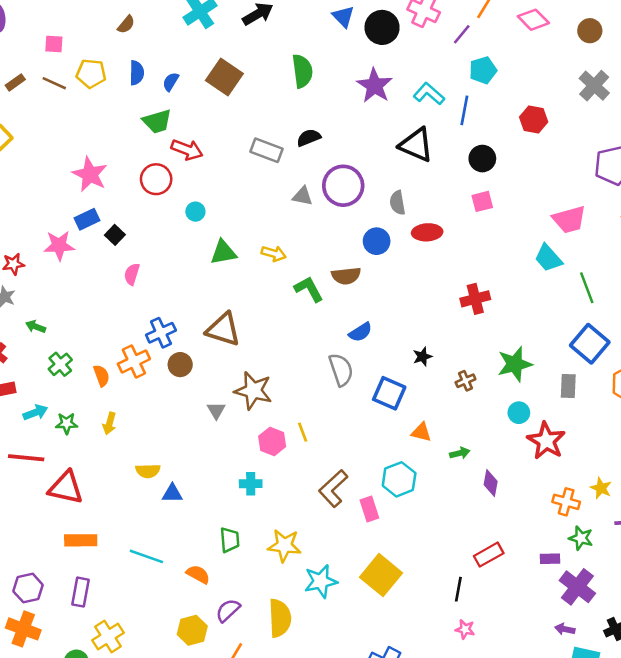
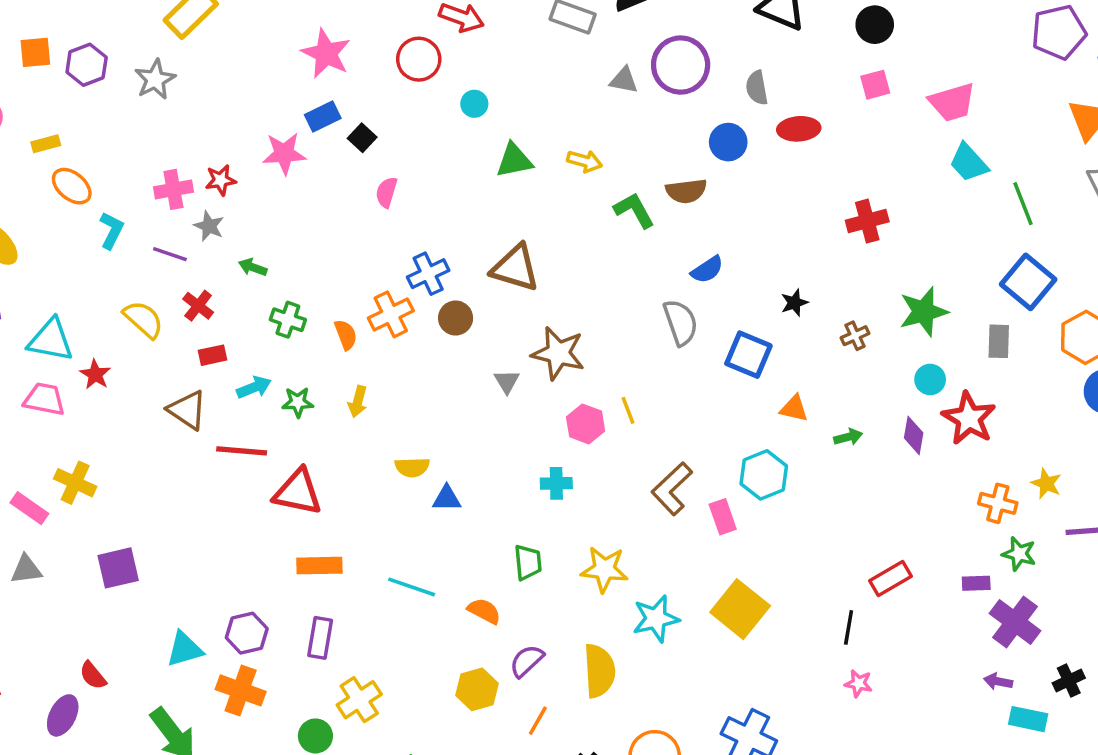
pink trapezoid: (569, 219) -> (952, 102), moved
green cross: (60, 364) -> (288, 320), turned -30
purple diamond: (491, 483) -> (914, 435), moved

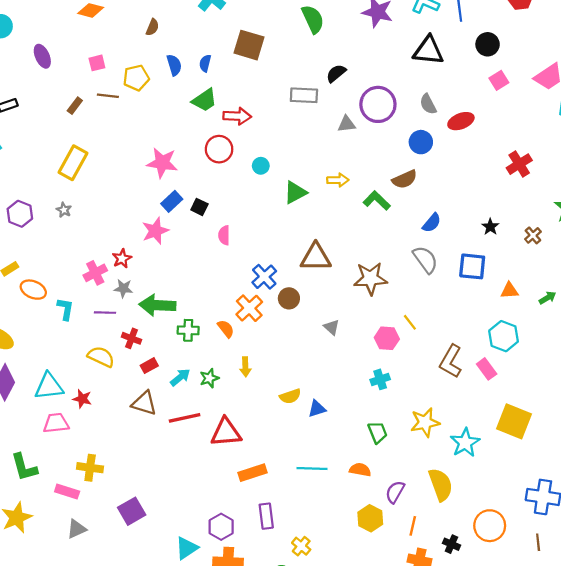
gray star: (155, 79) -> (64, 210), size x0.6
green arrow: (253, 267) -> (157, 305), size x2.0
brown star: (558, 353) -> (370, 278), moved
yellow cross: (359, 700) -> (301, 546), size x0.7

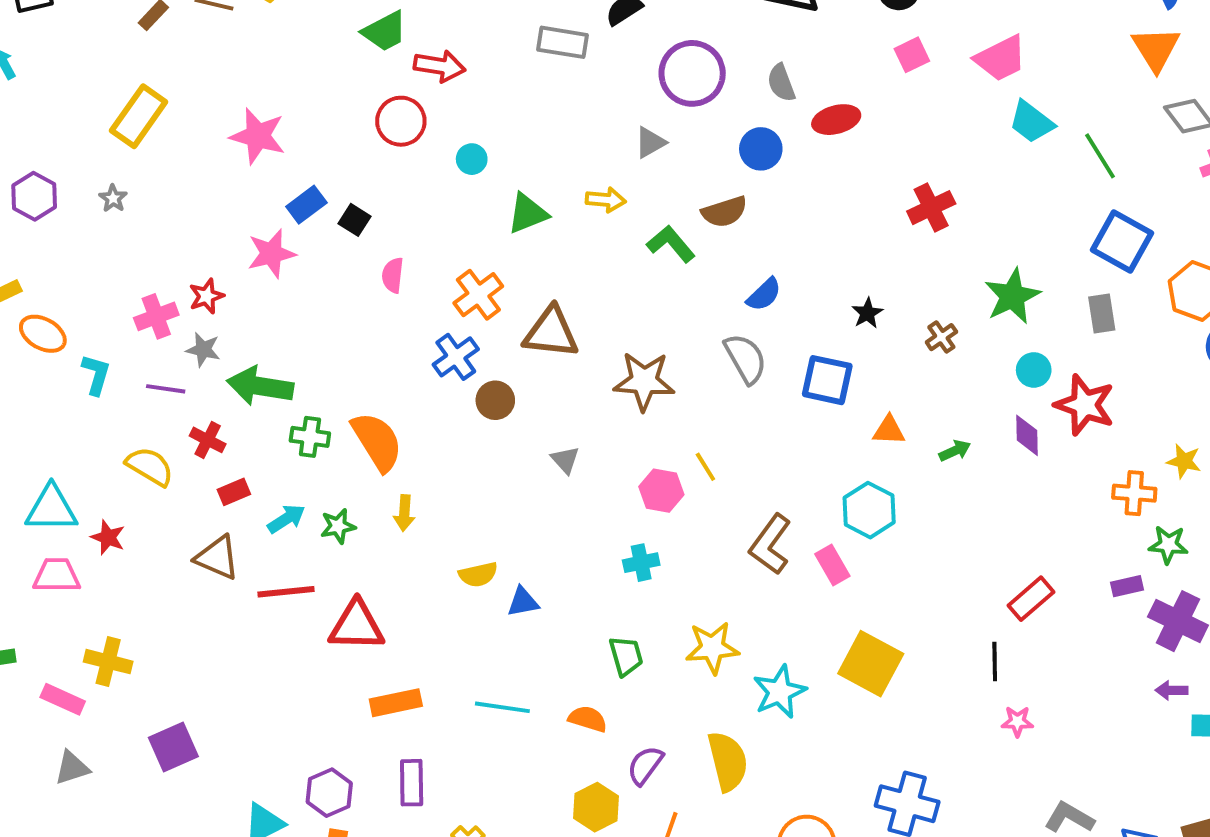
gray triangle: (347, 124) -> (650, 142), moved, turned -30
pink star: (162, 163) -> (258, 136), moved
orange cross: (249, 308) -> (478, 295), moved
orange semicircle: (226, 329) -> (377, 442), size x1.8

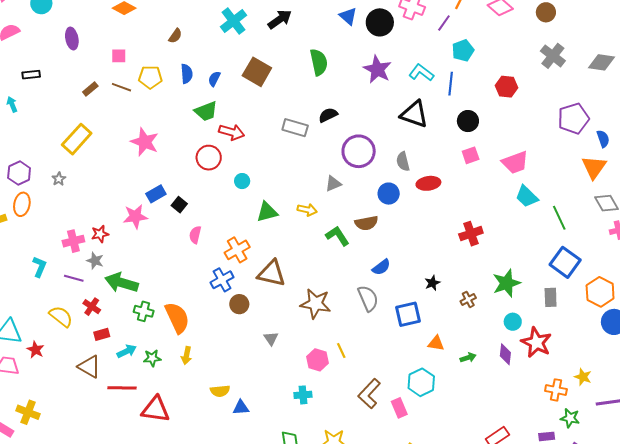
pink star: (258, 136) -> (145, 142), moved
orange ellipse: (43, 334) -> (22, 204), moved, turned 65
blue square: (827, 380) -> (408, 314), turned -32

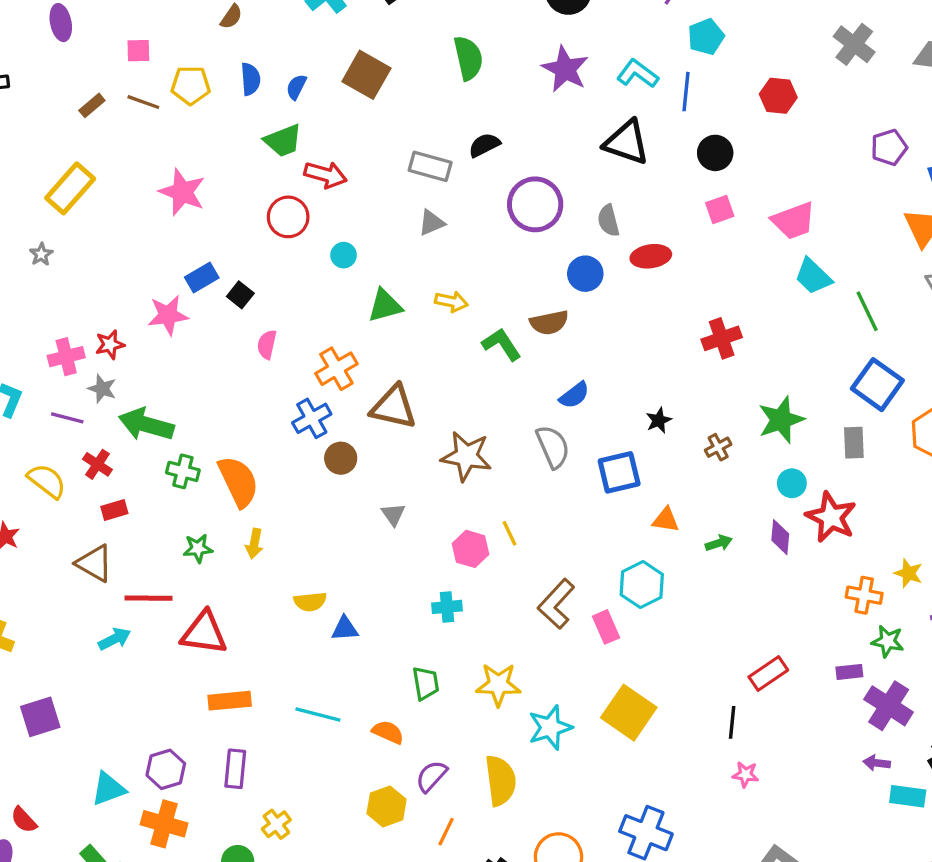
purple pentagon: (573, 119) -> (889, 147), size x0.7
gray triangle: (333, 184) -> (432, 223), moved
cyan arrow: (127, 351) -> (115, 639), moved

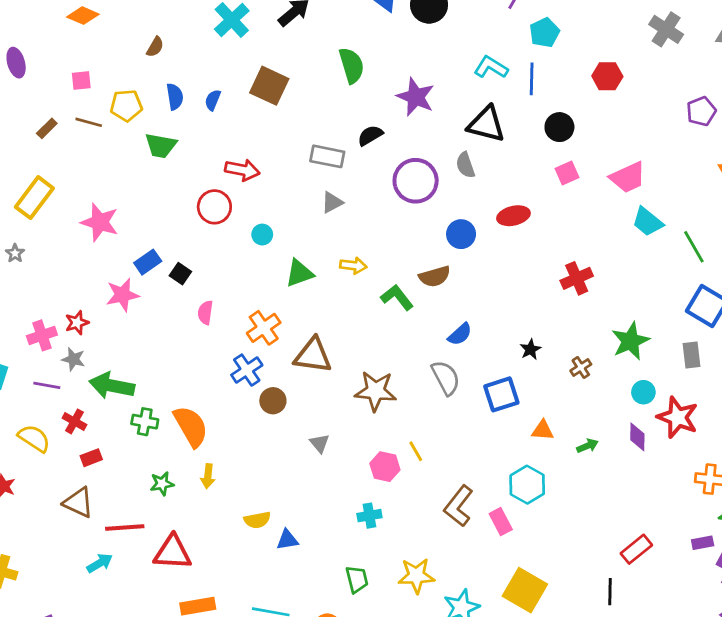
purple star: (565, 69) -> (416, 97), moved
green trapezoid: (283, 141) -> (161, 146), moved, turned 36
pink star: (182, 192) -> (100, 222), moved
gray semicircle: (608, 221) -> (465, 165), moved

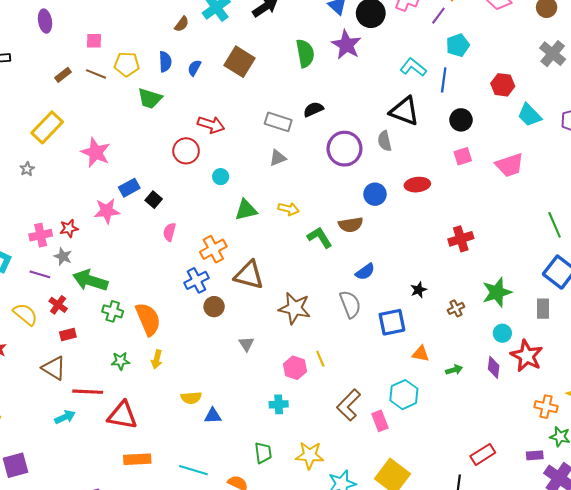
brown semicircle: (155, 47) -> (182, 24), moved
purple star: (416, 97) -> (346, 45), moved
cyan trapezoid: (647, 222) -> (529, 115), moved

